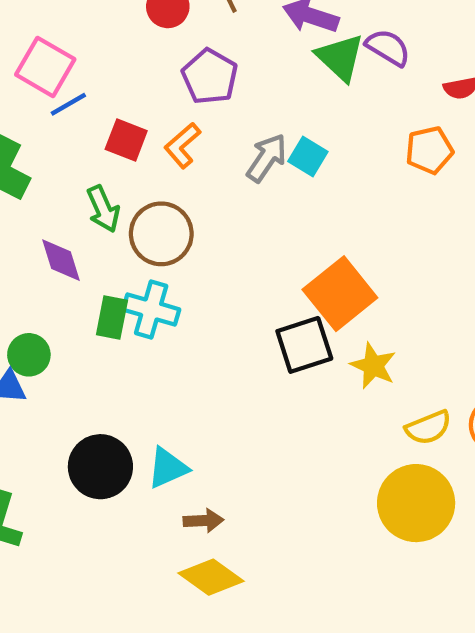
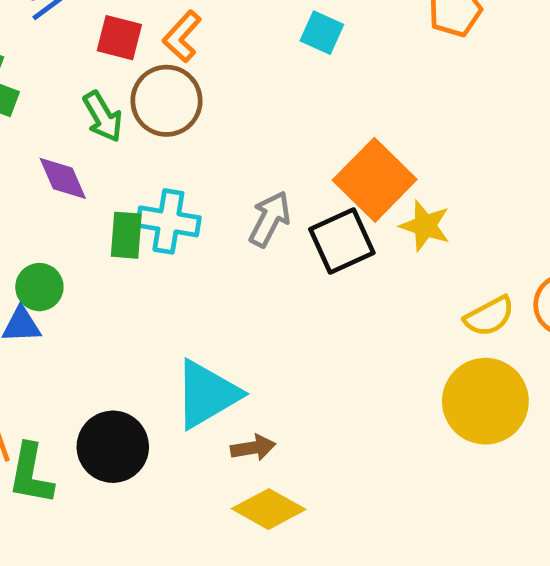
gray arrow: (267, 158) -> (270, 219), moved
brown circle: (161, 234) -> (166, 101), moved
yellow star: (373, 366) -> (425, 226), moved
black circle: (100, 467) -> (113, 447), moved
cyan triangle: (168, 468) -> (207, 394), size x1.5

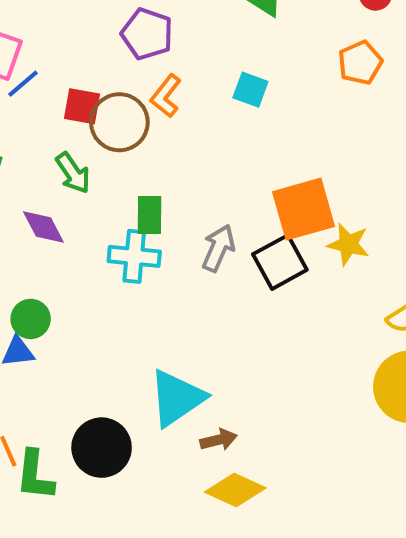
orange L-shape: (182, 36) -> (166, 96), moved
brown circle: (166, 101) -> (119, 122), moved
orange square: (375, 180) -> (304, 209), turned 34
green rectangle: (126, 235) -> (150, 215), moved

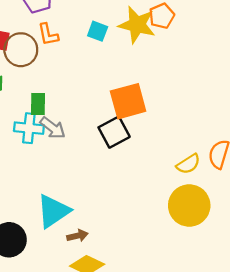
orange L-shape: (166, 96) -> (48, 35), turned -50
yellow star: (348, 244) -> (137, 25), moved, size x1.5
gray arrow: (218, 248) -> (53, 128), moved, turned 104

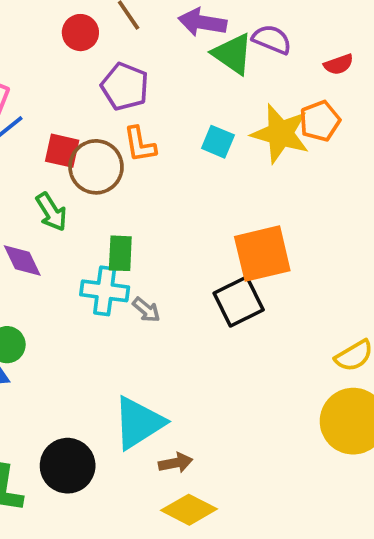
gray arrow: (53, 128) -> (146, 310), moved, size x0.7

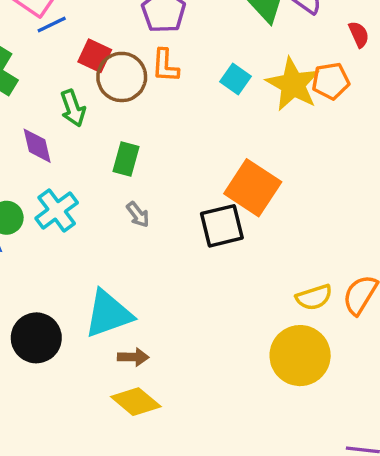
red semicircle: (339, 64) -> (359, 34), turned -108
orange square: (262, 254) -> (253, 188), turned 34
cyan cross: (105, 291) -> (57, 210), moved, turned 33

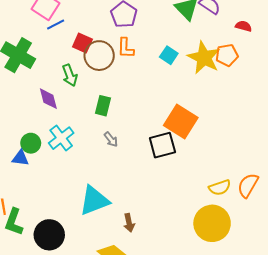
red semicircle: (359, 34) -> (244, 26), turned -49
black circle: (36, 338) -> (49, 235), moved
brown arrow: (133, 357) -> (129, 223), moved, turned 78

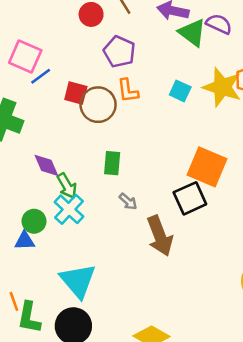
green arrow: (70, 75) -> (67, 186), moved
cyan triangle: (94, 201) -> (78, 281), moved, turned -40
brown arrow: (129, 223) -> (160, 236), moved, size x1.8

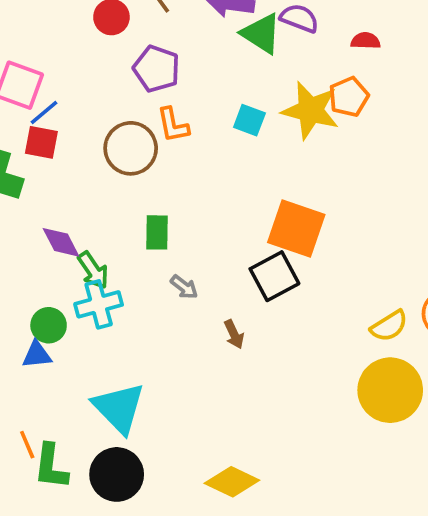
red square: (76, 93) -> (41, 142), moved
cyan cross: (69, 209) -> (99, 304), turned 36
brown arrow: (160, 236) -> (234, 334), size x0.5

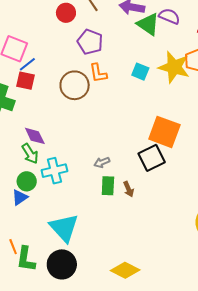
green rectangle: (157, 232) -> (108, 186), moved
green arrow: (93, 270) -> (30, 154), moved
gray arrow: (184, 287) -> (102, 162), turned 119
blue triangle: (37, 355) -> (20, 197), turned -30

